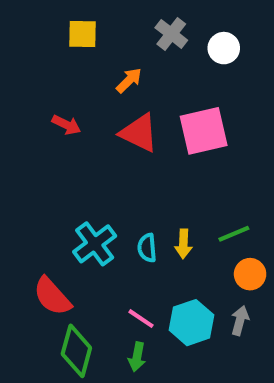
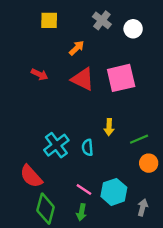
yellow arrow: (183, 244) -> (109, 127), moved
gray arrow: (240, 321) -> (143, 207), moved

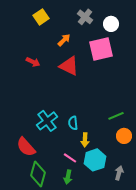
yellow square: (49, 20) -> (41, 17), turned -35
pink square: (121, 78) -> (101, 49), moved
yellow arrow: (109, 127) -> (85, 140), moved

